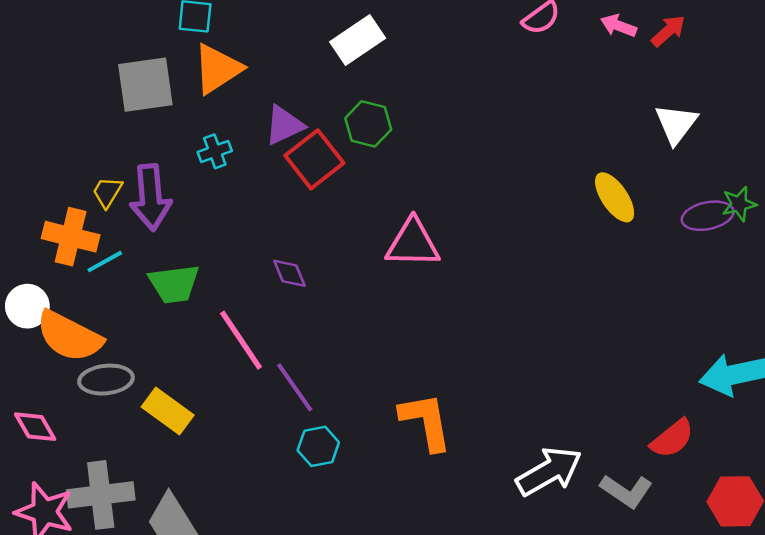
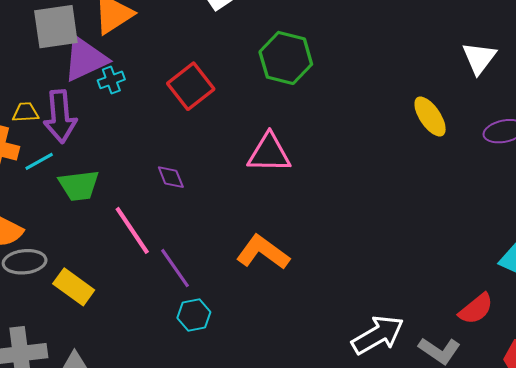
green hexagon: (368, 124) -> (286, 58), moved, size x1.4
purple triangle: (284, 125) -> (85, 59), moved, size x1.4
yellow trapezoid: (107, 192) -> (26, 112), turned 56
cyan line: (105, 262) -> (39, 161), moved
orange L-shape: (426, 421) -> (263, 252), moved, turned -44

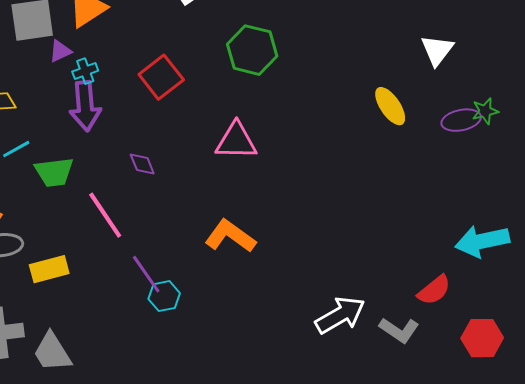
purple triangle: (85, 59) -> (60, 51), size x0.5
purple arrow: (60, 117) -> (85, 106), moved
purple line: (175, 268) -> (146, 274), moved
yellow rectangle: (74, 287) -> (49, 269), turned -51

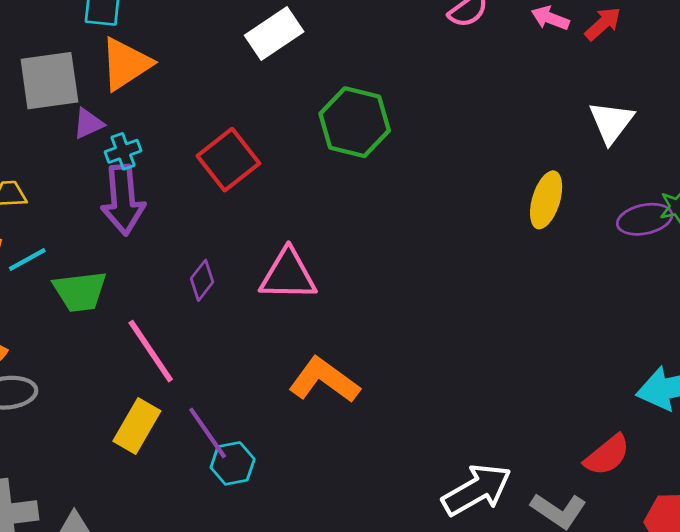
yellow ellipse: (390, 106) -> (546, 200), turned 51
pink triangle: (236, 141) -> (288, 275), moved
purple diamond: (142, 164) -> (202, 280), turned 60
yellow rectangle: (49, 269) -> (137, 426), moved, turned -45

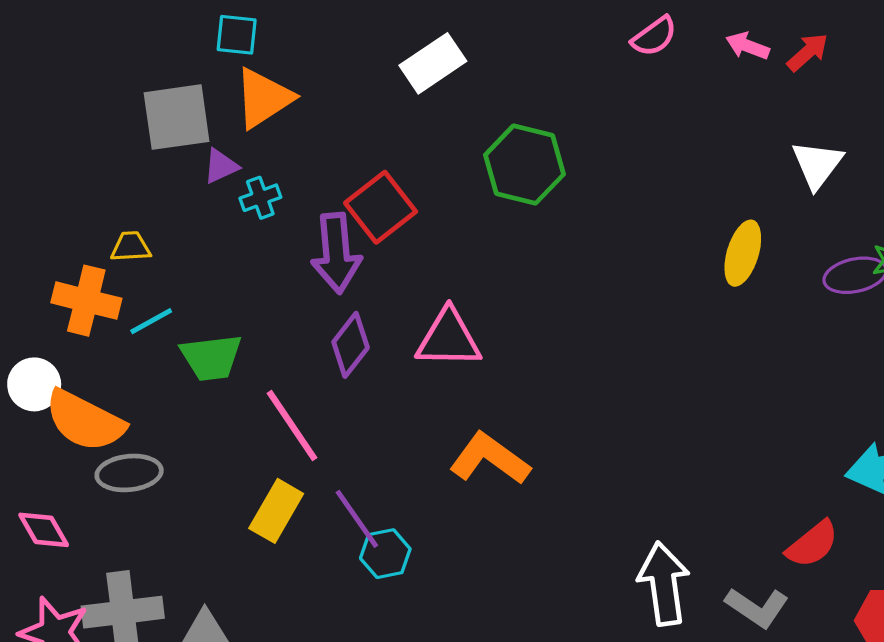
purple arrow: (123, 200) -> (336, 253), moved
purple diamond: (202, 280) -> (351, 345), size x1.4
white arrow: (477, 490) -> (664, 584), turned -68

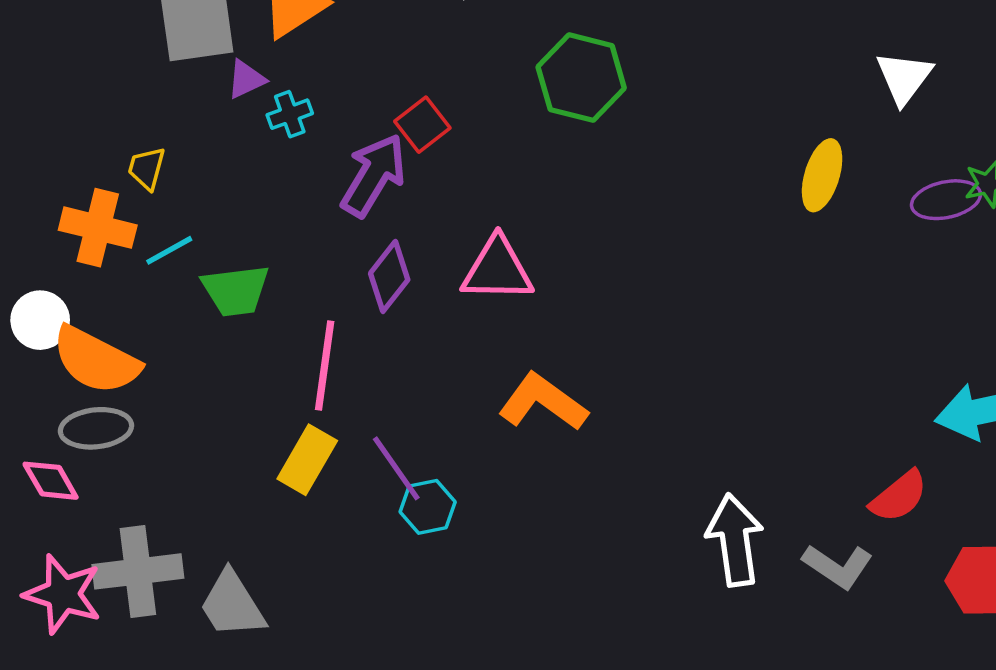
red square: (381, 207) -> (422, 125), size x0.7
yellow trapezoid: (131, 247) -> (147, 168), turned -72
purple arrow: (336, 253) -> (373, 175), turned -144
pink line: (292, 426) -> (325, 365), turned 42
gray ellipse: (129, 473) -> (96, 428), moved

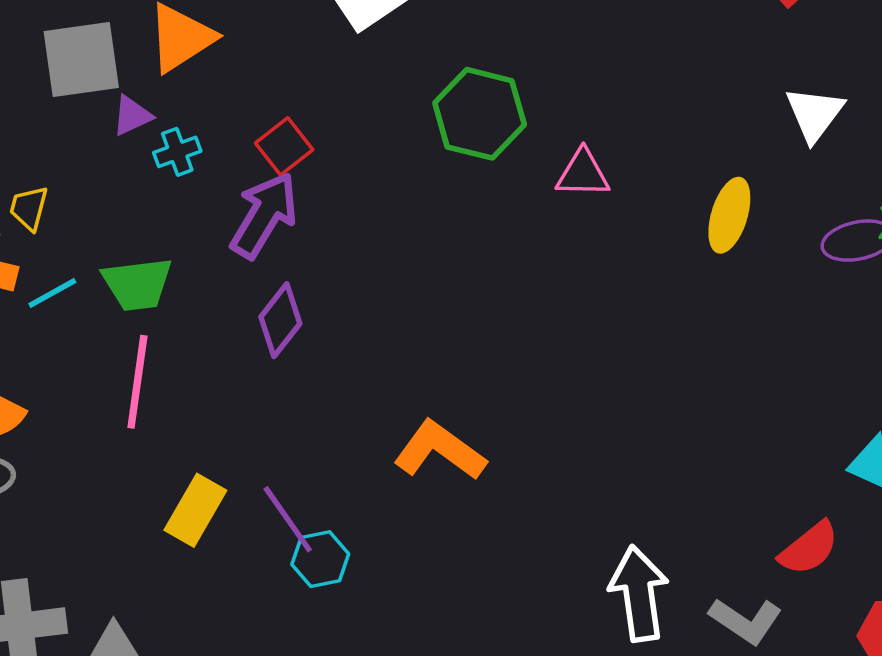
red square: (422, 125) -> (284, 146), moved
pink triangle: (497, 269) -> (583, 174), moved, size x0.7
green trapezoid: (236, 290) -> (137, 284), moved
pink line: (325, 365) -> (137, 382), moved

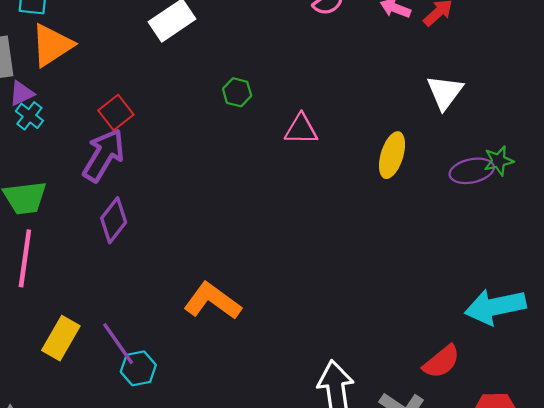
green hexagon: (480, 114) -> (237, 92), size x0.5
cyan cross: (177, 152) -> (29, 116), moved, turned -32

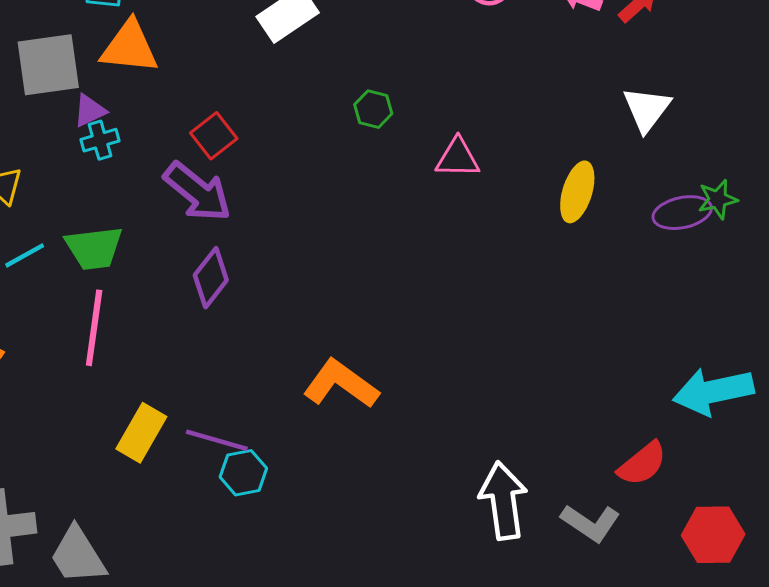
orange triangle: (52, 45) -> (130, 47), turned 39
cyan cross: (29, 116) -> (100, 140), turned 36
purple arrow: (104, 155) -> (197, 192), turned 98
purple line: (118, 344) -> (217, 440), turned -39

